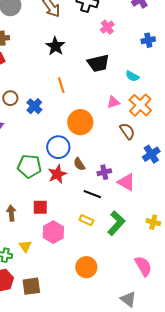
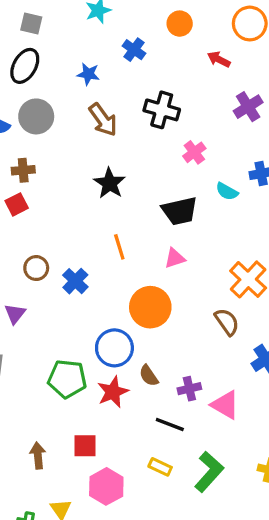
cyan semicircle: (132, 76) -> (227, 191), moved
pink triangle: (113, 102) -> (175, 258), moved

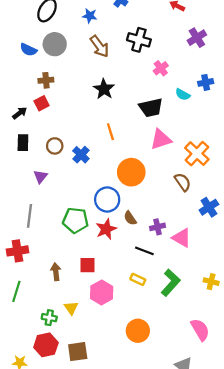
pink triangle: (175, 258) -> (161, 139), moved, size x1.5

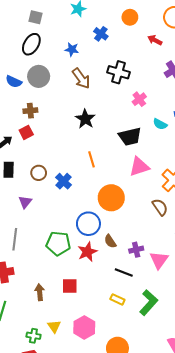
pink triangle: (182, 238) -> (159, 260), turned 36
pink hexagon: (102, 292) -> (84, 327), moved

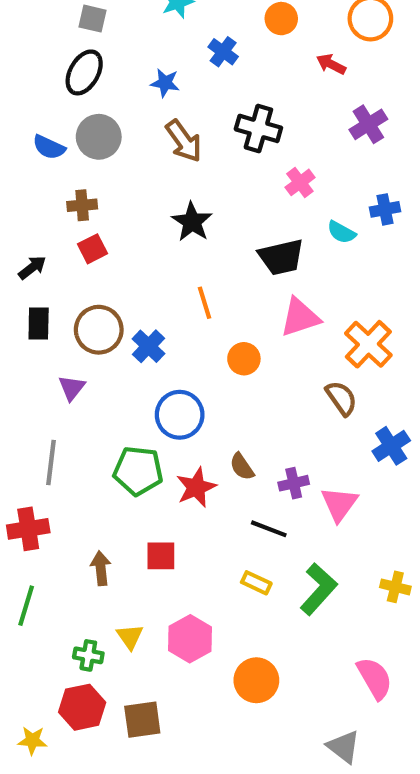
red square: (26, 132) -> (92, 249), moved
brown circle: (39, 173) -> (99, 330), size x1.5
orange circle: (111, 198) -> (244, 359), moved, size x0.6
blue circle: (88, 224) -> (180, 415), moved

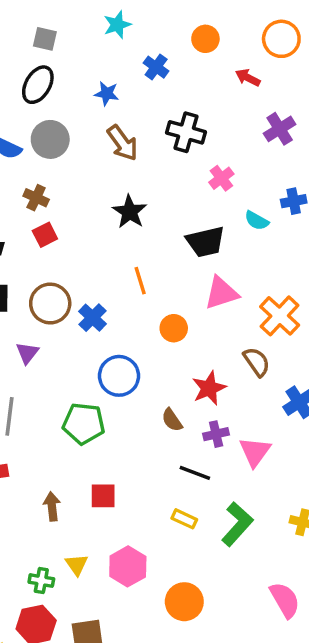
brown cross: (82, 205) -> (36, 198), turned 30
red star: (196, 487) -> (209, 388), moved

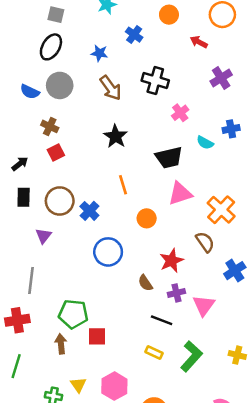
green pentagon: (84, 423) -> (73, 314), moved

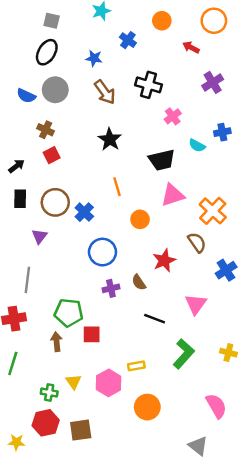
purple cross: (176, 293) -> (111, 288), moved
yellow rectangle: (154, 353) -> (136, 366), moved, turned -35

